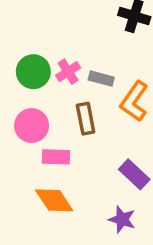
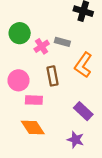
green circle: (33, 72) -> (20, 33), moved
gray rectangle: (101, 79) -> (62, 42), moved

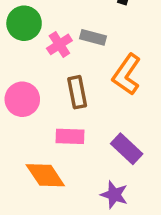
pink rectangle: (34, 100) -> (70, 136), moved

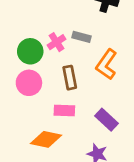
green circle: (24, 23) -> (30, 51), moved
orange diamond: (45, 175) -> (46, 139), turned -44

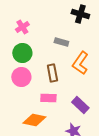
pink cross: (57, 42) -> (22, 27), moved

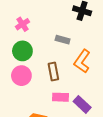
pink rectangle: (48, 98) -> (61, 97), moved

